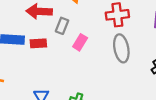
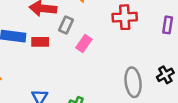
gray ellipse: (121, 48) -> (133, 82), moved

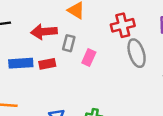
gray ellipse: (133, 82) -> (137, 53), moved

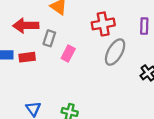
gray ellipse: (137, 53) -> (115, 52), turned 44

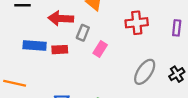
gray ellipse: (115, 52) -> (145, 72), moved

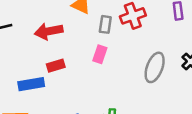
gray rectangle: (83, 33) -> (105, 24), moved
blue rectangle: (35, 45) -> (31, 84), moved

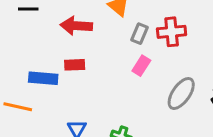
pink rectangle: (100, 54) -> (141, 66), moved

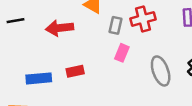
red rectangle: (75, 65) -> (75, 71), moved
gray ellipse: (181, 93) -> (161, 71), turned -44

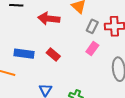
red rectangle: (75, 71) -> (53, 54), turned 40

